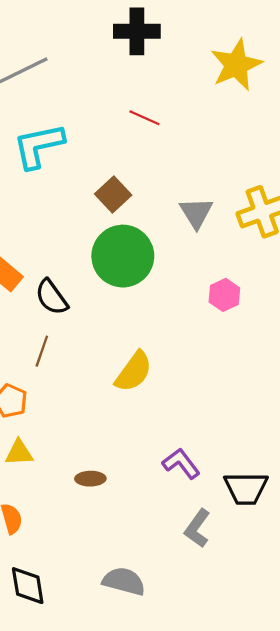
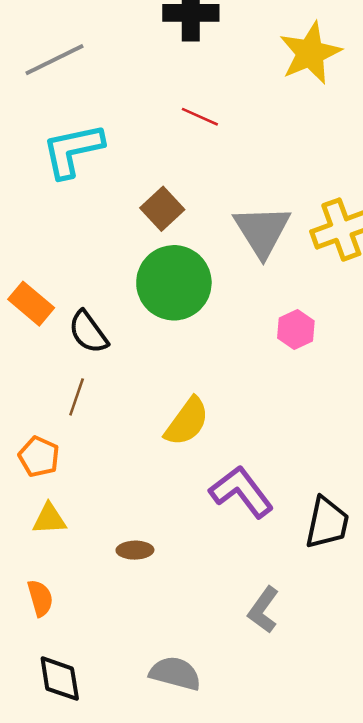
gray triangle: (196, 213) -> (262, 231), size x1.4
purple L-shape: (181, 463) -> (241, 492), moved, size x1.4
black trapezoid: (246, 488) -> (327, 523), moved, turned -78

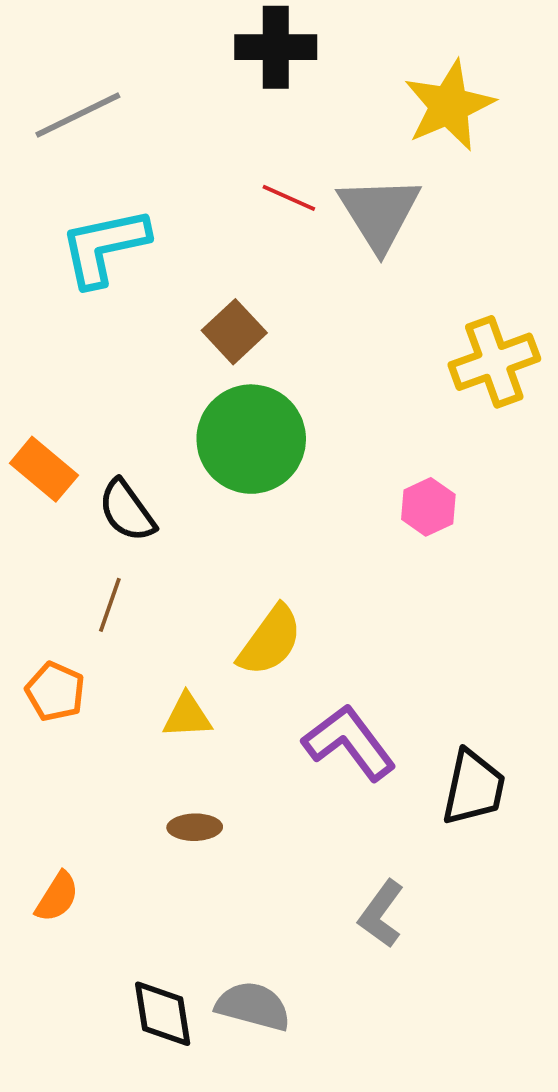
gray triangle: (262, 231) -> (379, 213), moved
yellow triangle: (49, 519) -> (187, 716), moved
orange semicircle: (40, 598) -> (57, 897), turned 48
black diamond: (60, 679) -> (163, 1014), moved

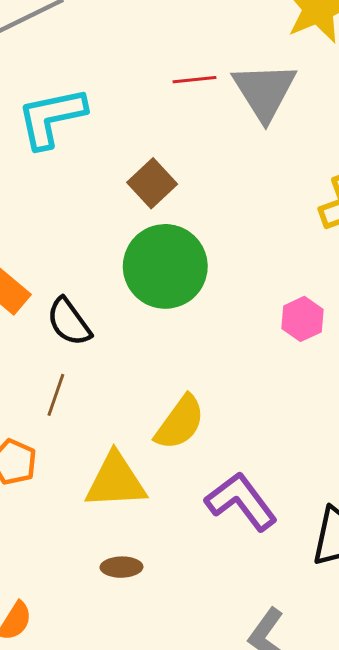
red line: (289, 198) -> (194, 80), turned -30
yellow triangle: (187, 716) -> (116, 481), size x1.6

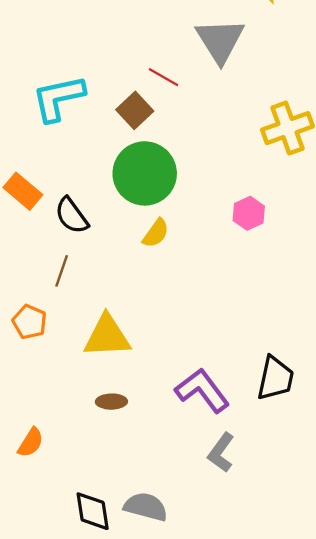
red line: (194, 80) -> (163, 77), moved, turned 36
cyan L-shape: (51, 118) -> (58, 98), moved
yellow semicircle: (180, 423) -> (156, 233), moved, size x0.7
purple L-shape: (241, 501) -> (202, 390), moved

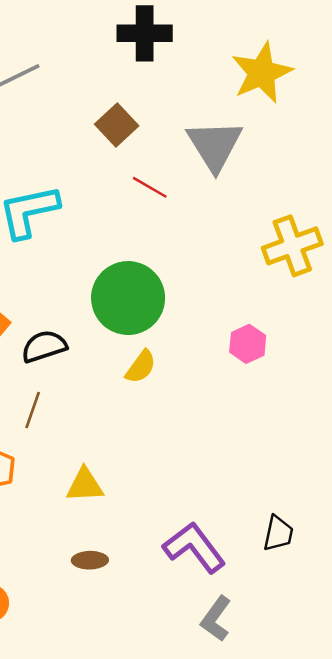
brown square: (135, 110) -> (117, 125), moved
black semicircle: (72, 216) -> (44, 346), turned 108
yellow triangle: (107, 336) -> (85, 485), size x0.7
black trapezoid: (275, 378) -> (278, 533), size x0.7

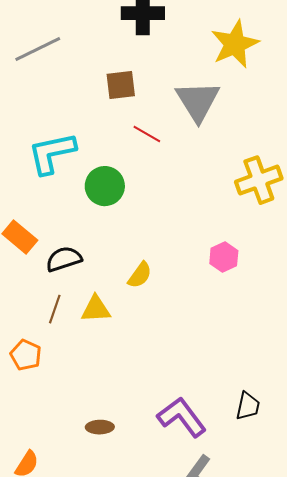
brown square: (117, 125) -> (121, 85), turned 36
green circle: (128, 298) -> (105, 186), moved, size x0.7
yellow triangle: (85, 485) -> (96, 309), moved

